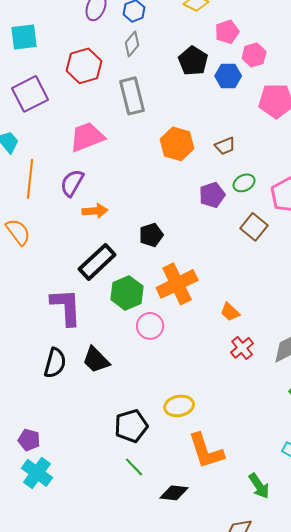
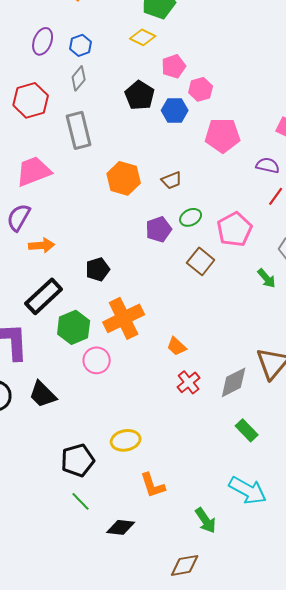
orange L-shape: (206, 451) -> (153, 485), size x0.7

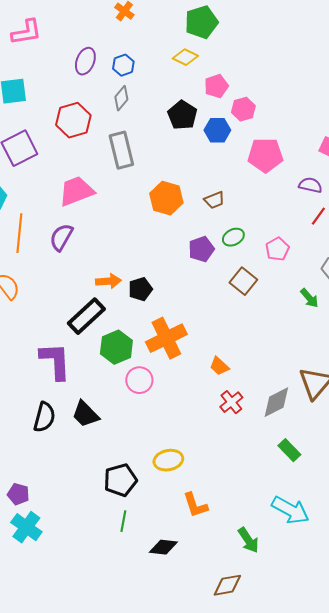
pink pentagon: (235, 229) -> (277, 249), size x0.7
orange arrow: (42, 245) -> (108, 281), moved
green line: (81, 501) -> (123, 521), turned 55

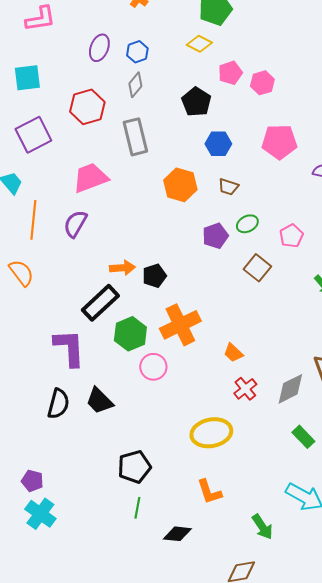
pink hexagon: (243, 109) -> (262, 83), moved
blue hexagon: (217, 130) -> (218, 144), moved
brown trapezoid: (214, 200) -> (228, 187), turned 40
yellow ellipse: (168, 460) -> (211, 433), moved, size x1.4

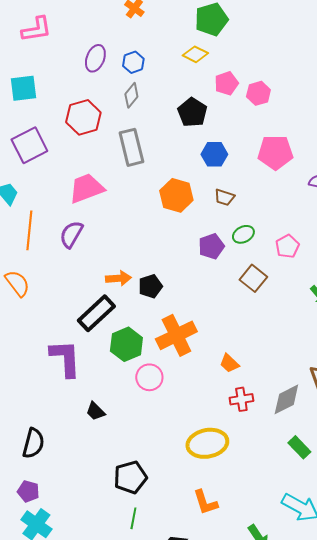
red cross: (245, 389) -> (241, 399), turned 30
black trapezoid: (99, 401) -> (95, 411), size x0.7
black semicircle: (58, 404) -> (33, 443), moved

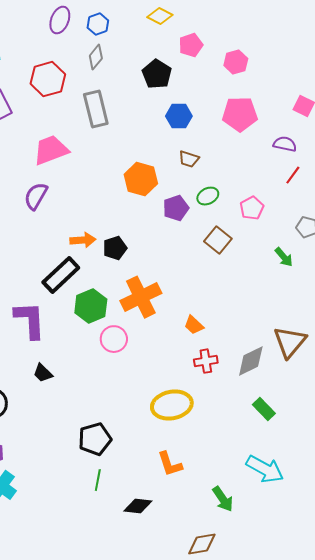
pink hexagon: (258, 93) -> (236, 62), moved
orange hexagon: (176, 195) -> (141, 179), moved
black trapezoid: (95, 411) -> (43, 373), moved

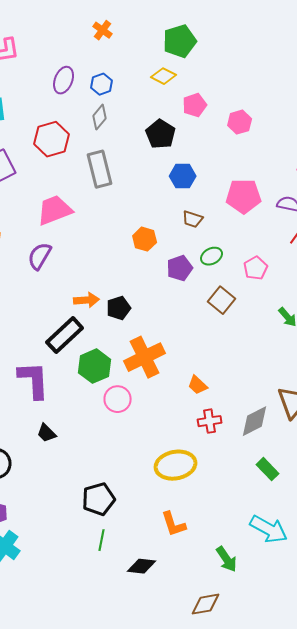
pink pentagon: (240, 114) -> (244, 196), moved
orange hexagon: (141, 179) -> (145, 239), size x0.7

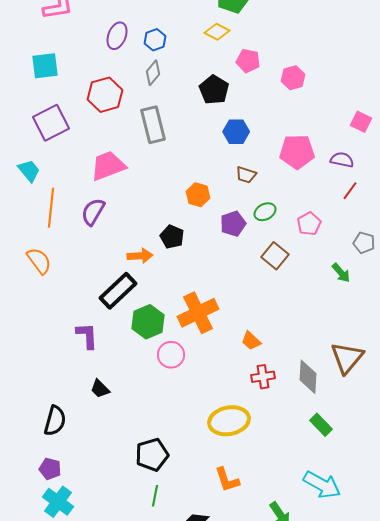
pink pentagon: (195, 105) -> (248, 61), turned 30
black pentagon: (119, 308) -> (172, 237), moved, turned -30
purple L-shape: (34, 380) -> (87, 336), size x0.7
gray diamond: (255, 421) -> (308, 377), turned -60

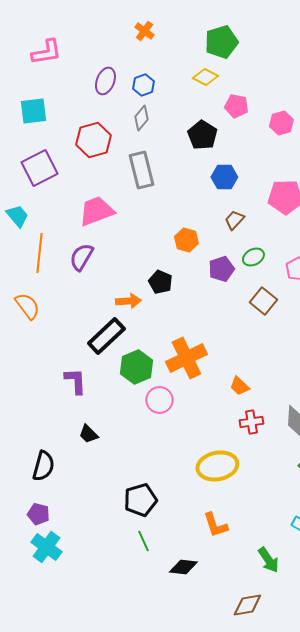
brown trapezoid: (246, 175) -> (234, 220), turned 115
green line: (155, 496) -> (143, 541), turned -35

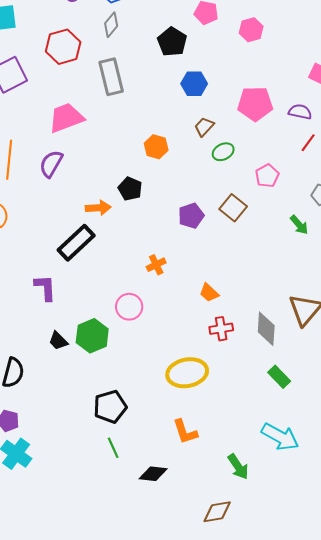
green ellipse: (253, 257) -> (223, 152), moved
purple pentagon: (221, 269) -> (191, 216), moved
orange cross: (186, 358) -> (156, 265), size x0.5
green hexagon: (136, 367) -> (92, 336), moved

